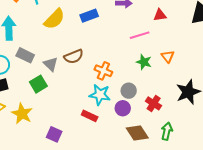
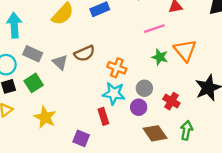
orange triangle: (168, 56) -> (185, 50), size x1.6
green square: (38, 84) -> (34, 83), moved
yellow star: (22, 114) -> (45, 117), moved
red rectangle: (90, 116) -> (103, 116), turned 49
purple square: (54, 134) -> (81, 138), moved

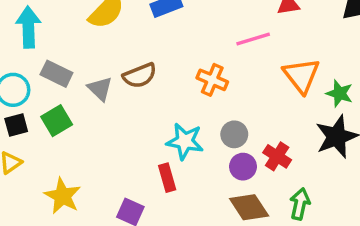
green star: (160, 57) -> (339, 93), moved
orange cross: (117, 68) -> (212, 80), moved
purple circle: (139, 107) -> (243, 167), moved
yellow star: (45, 117) -> (63, 196), moved

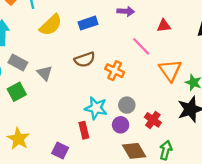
pink line: (253, 39) -> (141, 46), turned 60
brown semicircle: (140, 76) -> (85, 60), moved
purple circle: (243, 167) -> (121, 125), moved

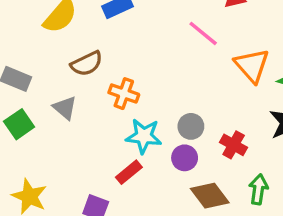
brown semicircle: (85, 60) -> (87, 64), moved
orange cross: (115, 71) -> (124, 94), moved
gray triangle: (45, 73) -> (65, 108), moved
red rectangle: (84, 130) -> (129, 172), turned 70

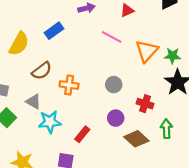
orange triangle: (252, 65) -> (147, 51), turned 35
gray circle: (191, 126) -> (114, 85), moved
cyan star: (144, 136) -> (50, 122), moved

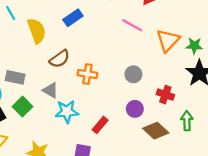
yellow semicircle: (19, 44) -> (37, 31), turned -50

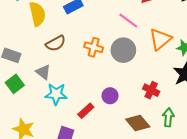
orange cross: (87, 74) -> (94, 47), moved
gray circle: (133, 74) -> (123, 50), moved, size x1.5
purple circle: (135, 109) -> (110, 96), moved

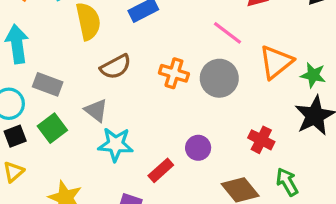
green arrow: (168, 117) -> (287, 182), turned -36

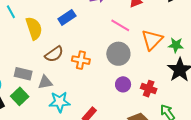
orange cross: (174, 73) -> (81, 60), moved
gray rectangle: (48, 84) -> (23, 74), moved
gray triangle: (96, 110) -> (45, 82), turned -42
purple circle: (198, 148) -> (123, 84), moved

